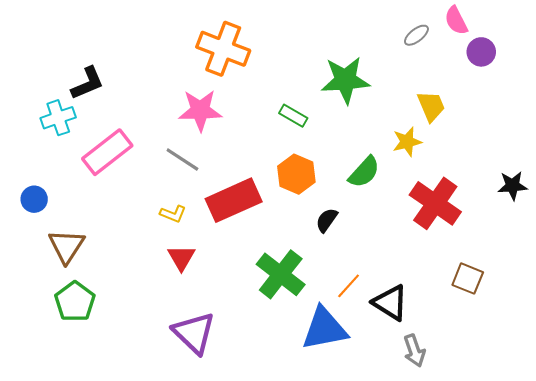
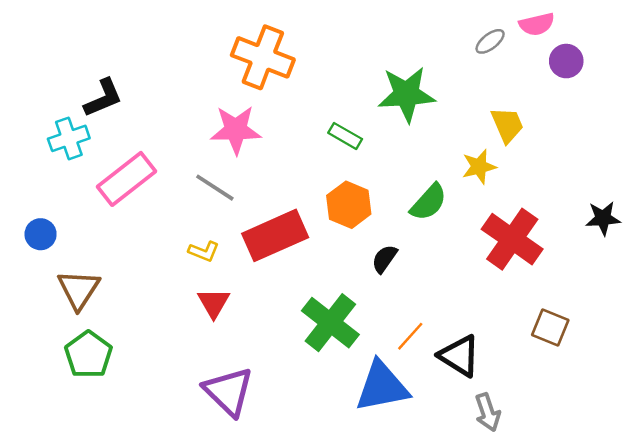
pink semicircle: (456, 21) -> (537, 24), turned -76

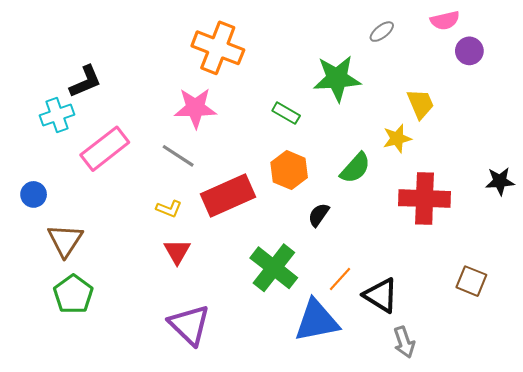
gray ellipse: (490, 41) -> (382, 32), moved
red cross: (512, 239) -> (425, 199), turned -33
brown square: (550, 328) -> (471, 281), moved

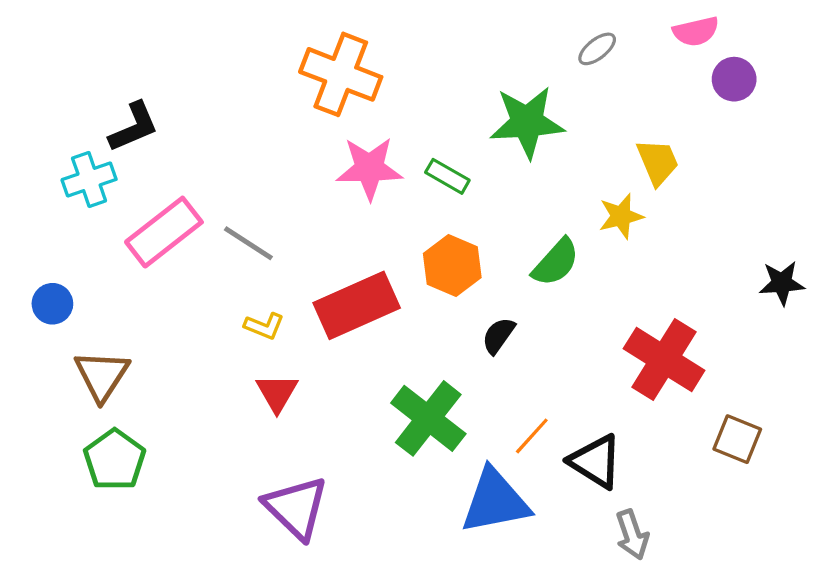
pink star: (195, 108) -> (369, 168), moved
gray line: (178, 156) -> (248, 243), moved
red cross: (425, 199) -> (664, 359), moved, turned 30

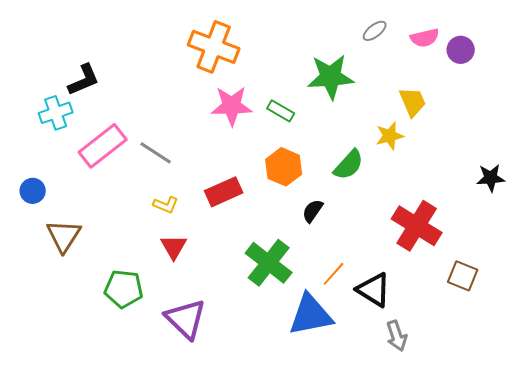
pink semicircle: (696, 31) -> (425, 38), moved
red rectangle: (357, 305) -> (224, 192), size x0.7
green pentagon: (115, 460) -> (124, 289), moved, turned -30

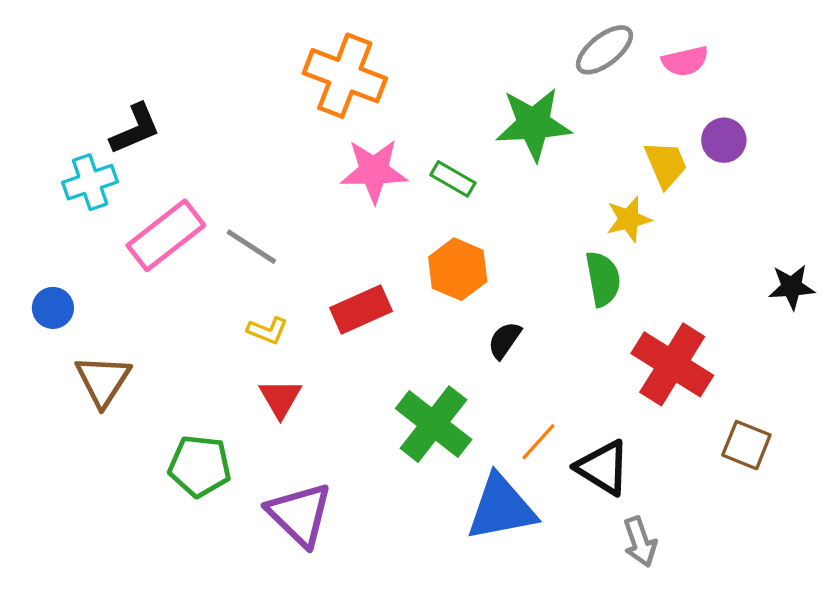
gray ellipse: (375, 31) -> (605, 50), size x1.5
purple circle: (461, 50) -> (724, 140), moved
green semicircle: (349, 165) -> (603, 279), moved, turned -52

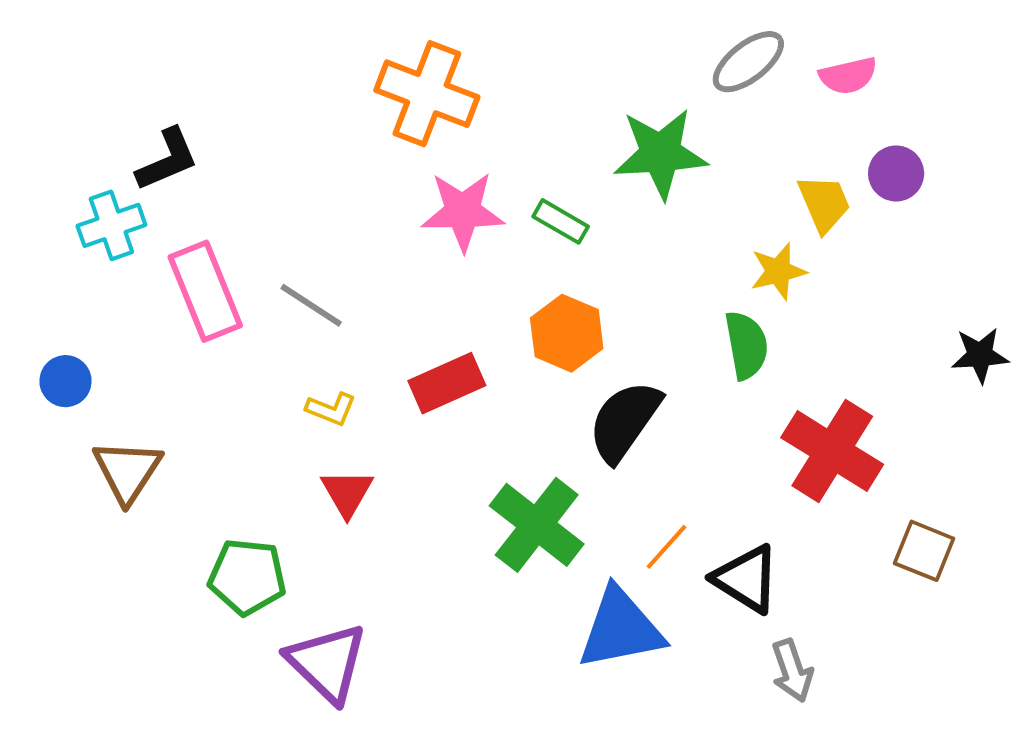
pink rectangle: (166, 235) -> (205, 291), turned -74
black semicircle: (505, 340) -> (625, 421), size x1.8
purple triangle: (300, 514) -> (327, 663), moved

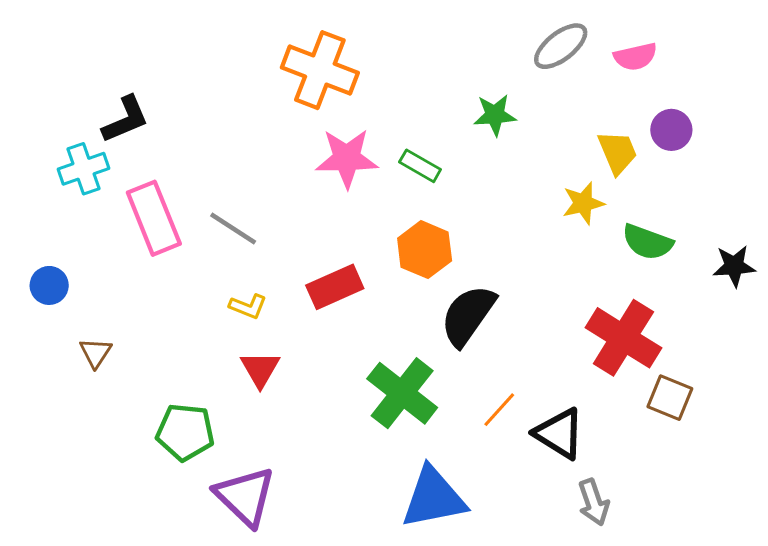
green star: (660, 153) -> (495, 115), size x0.6
green semicircle: (746, 345) -> (647, 242), moved, turned 120
brown triangle: (127, 471) -> (96, 353), size x0.6
brown square: (924, 551) -> (670, 398), moved
blue triangle: (621, 629) -> (434, 498), moved

